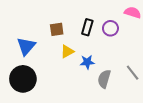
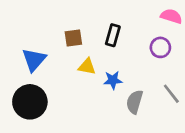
purple circle: (110, 28) -> (160, 47), moved
yellow triangle: (67, 52) -> (87, 66), turned 40

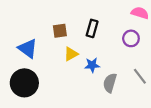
blue triangle: (34, 60) -> (28, 48), turned -35
yellow triangle: (87, 66) -> (71, 54), turned -40

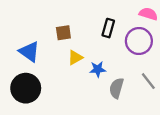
black rectangle: (92, 28) -> (108, 28), moved
purple circle: (131, 38) -> (139, 41), size x1.5

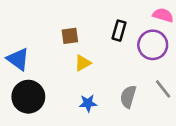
blue triangle: (29, 52) -> (18, 59), moved
blue star: (98, 69) -> (88, 103), moved

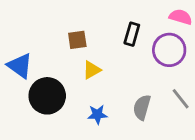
black circle: (28, 97) -> (47, 96), moved

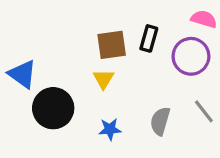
brown square: (77, 40) -> (112, 45), moved, size x1.4
yellow triangle: (92, 70) -> (103, 79), turned -30

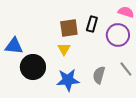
blue triangle: (22, 74) -> (14, 46), turned -30
blue star: (110, 129) -> (68, 80), size x1.6

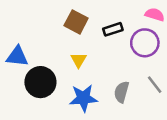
black rectangle: (92, 24) -> (113, 29), turned 56
brown square: (69, 28) -> (76, 22), moved, turned 36

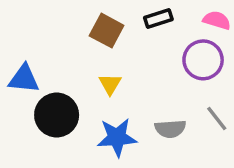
black rectangle: (113, 29) -> (158, 19), moved
gray semicircle: (122, 92) -> (170, 129), turned -110

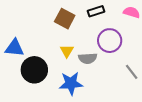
purple circle: (203, 60) -> (110, 41), moved
gray semicircle: (170, 129) -> (88, 58), moved

